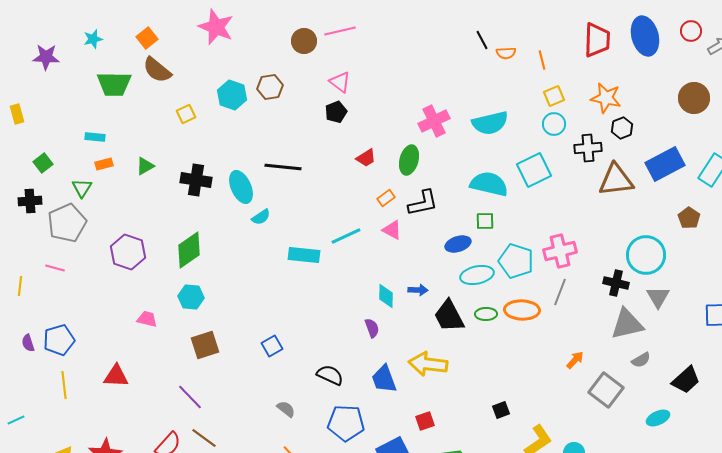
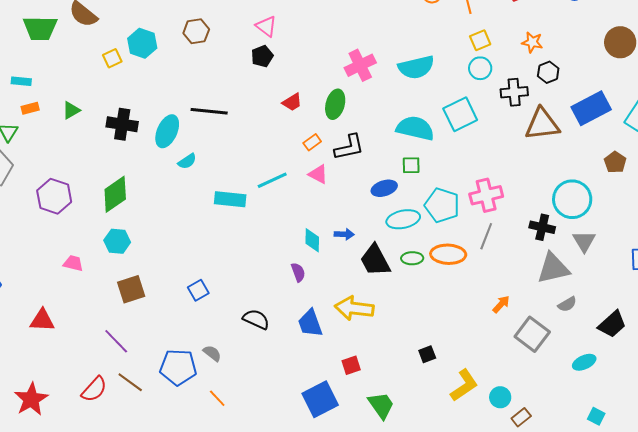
cyan hexagon: (232, 95) -> (142, 43), moved
orange star: (606, 98) -> (532, 42), size x0.7
cyan ellipse: (241, 187) -> (167, 131), turned 48
blue pentagon: (346, 423) -> (178, 367), moved

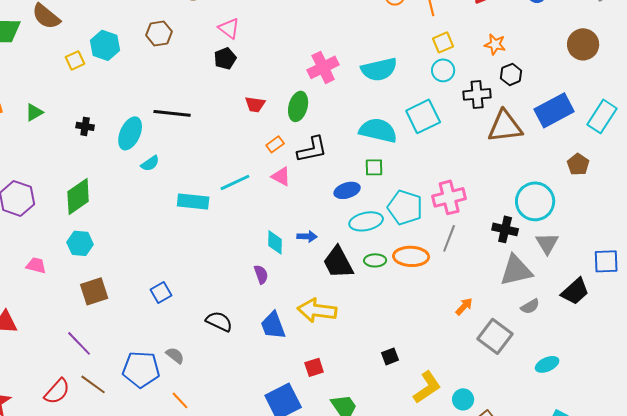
red trapezoid: (292, 102) -> (255, 104), turned 40
black cross: (122, 124) -> (85, 126), size x0.6
black trapezoid: (612, 324) -> (575, 291), moved

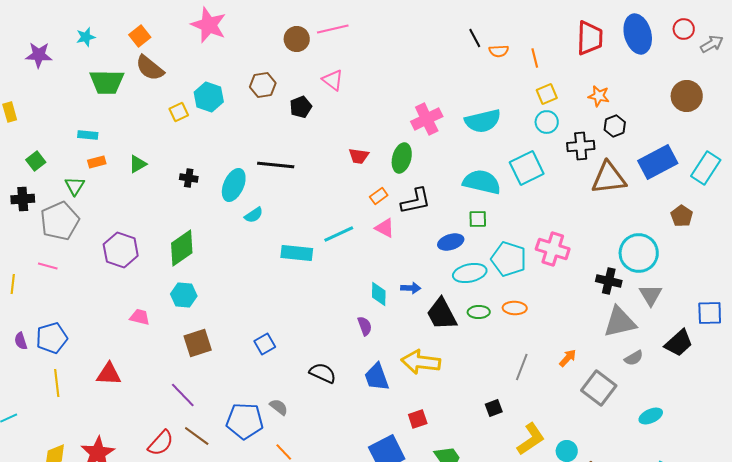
black pentagon: (225, 58) -> (301, 107), moved
pink cross: (449, 197) -> (553, 249), turned 32
gray line: (449, 238) -> (522, 367), moved
orange ellipse: (411, 256) -> (515, 308), size x0.7

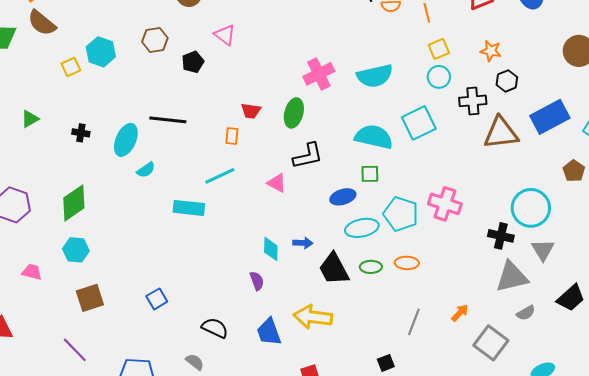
orange rectangle: (379, 196) -> (232, 136), moved, turned -48
cyan line: (339, 234) -> (220, 176), moved
gray semicircle: (279, 407) -> (195, 362), moved

